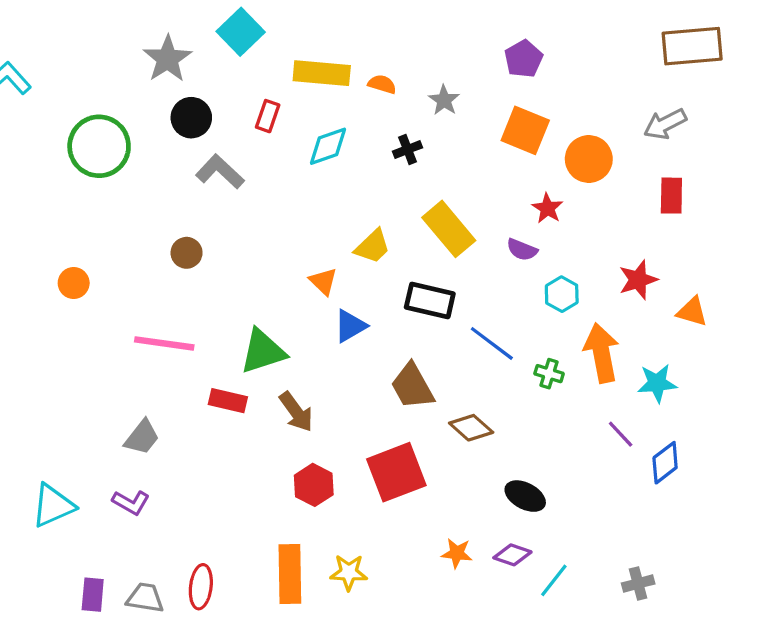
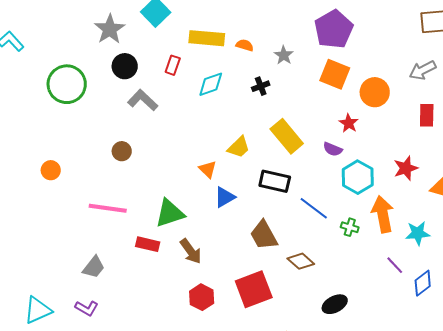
purple pentagon: (524, 59) -> (334, 29), size x1.6
cyan hexagon: (562, 294) -> (358, 177), size x1.5
black ellipse: (525, 496) -> (335, 304), turned -55

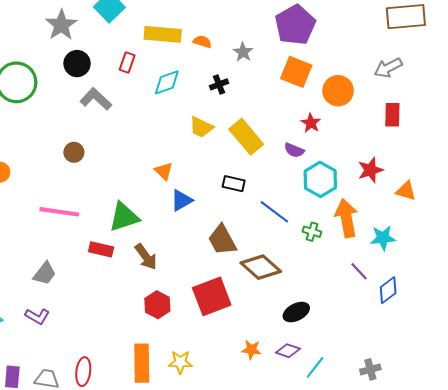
yellow trapezoid: (239, 147) -> (201, 127), moved, turned 70
black rectangle: (275, 181) -> (234, 184), size x0.7
brown diamond: (301, 261) -> (261, 267), size x1.4

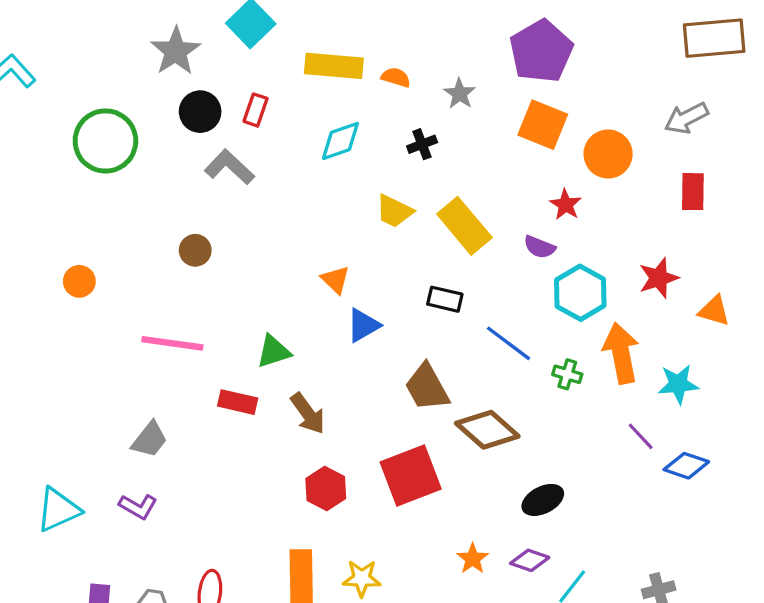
red rectangle: (127, 63) -> (256, 110), moved
green triangle: (124, 217) -> (274, 351), size x0.7
blue diamond: (388, 290) -> (686, 466), turned 56
orange star: (251, 350) -> (473, 559), turned 30

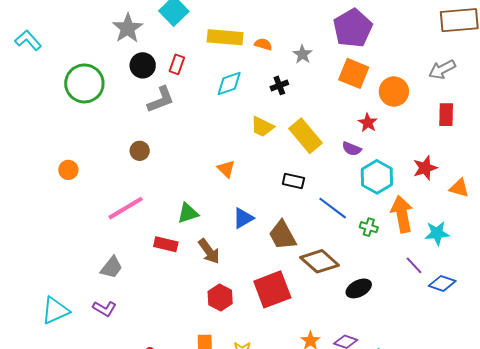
gray L-shape: (229, 167) -> (161, 100), turned 116
blue triangle: (363, 325) -> (243, 218), moved
pink line: (172, 343) -> (126, 208), turned -39
black ellipse: (543, 500) -> (359, 288), moved

